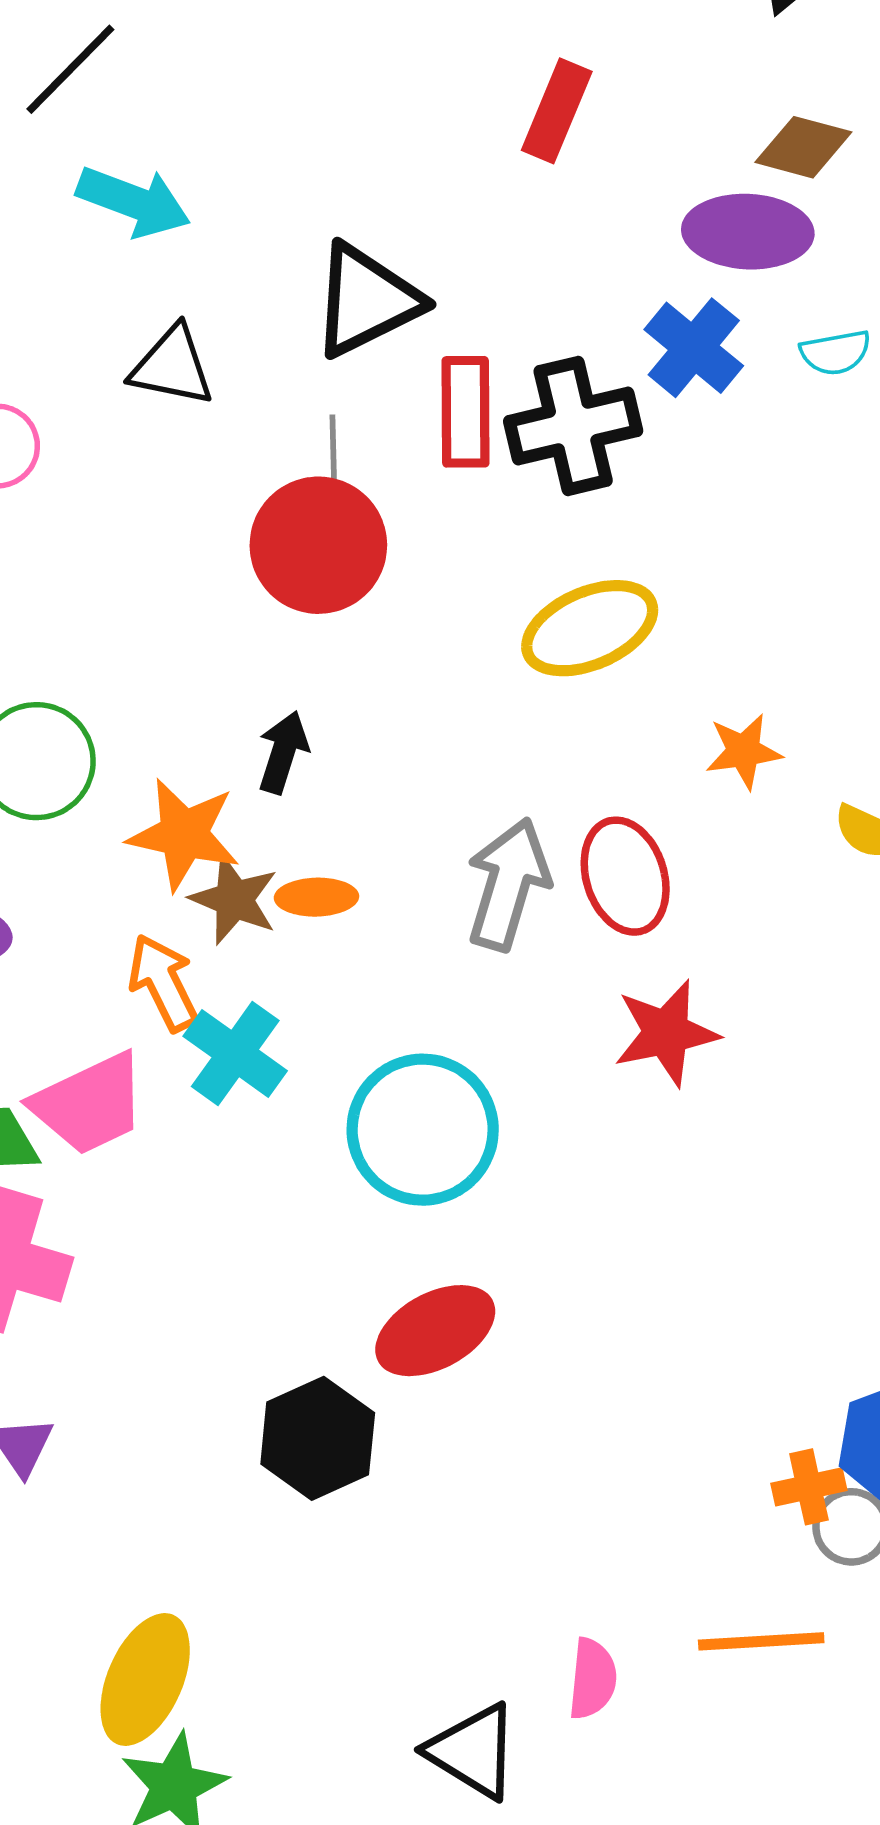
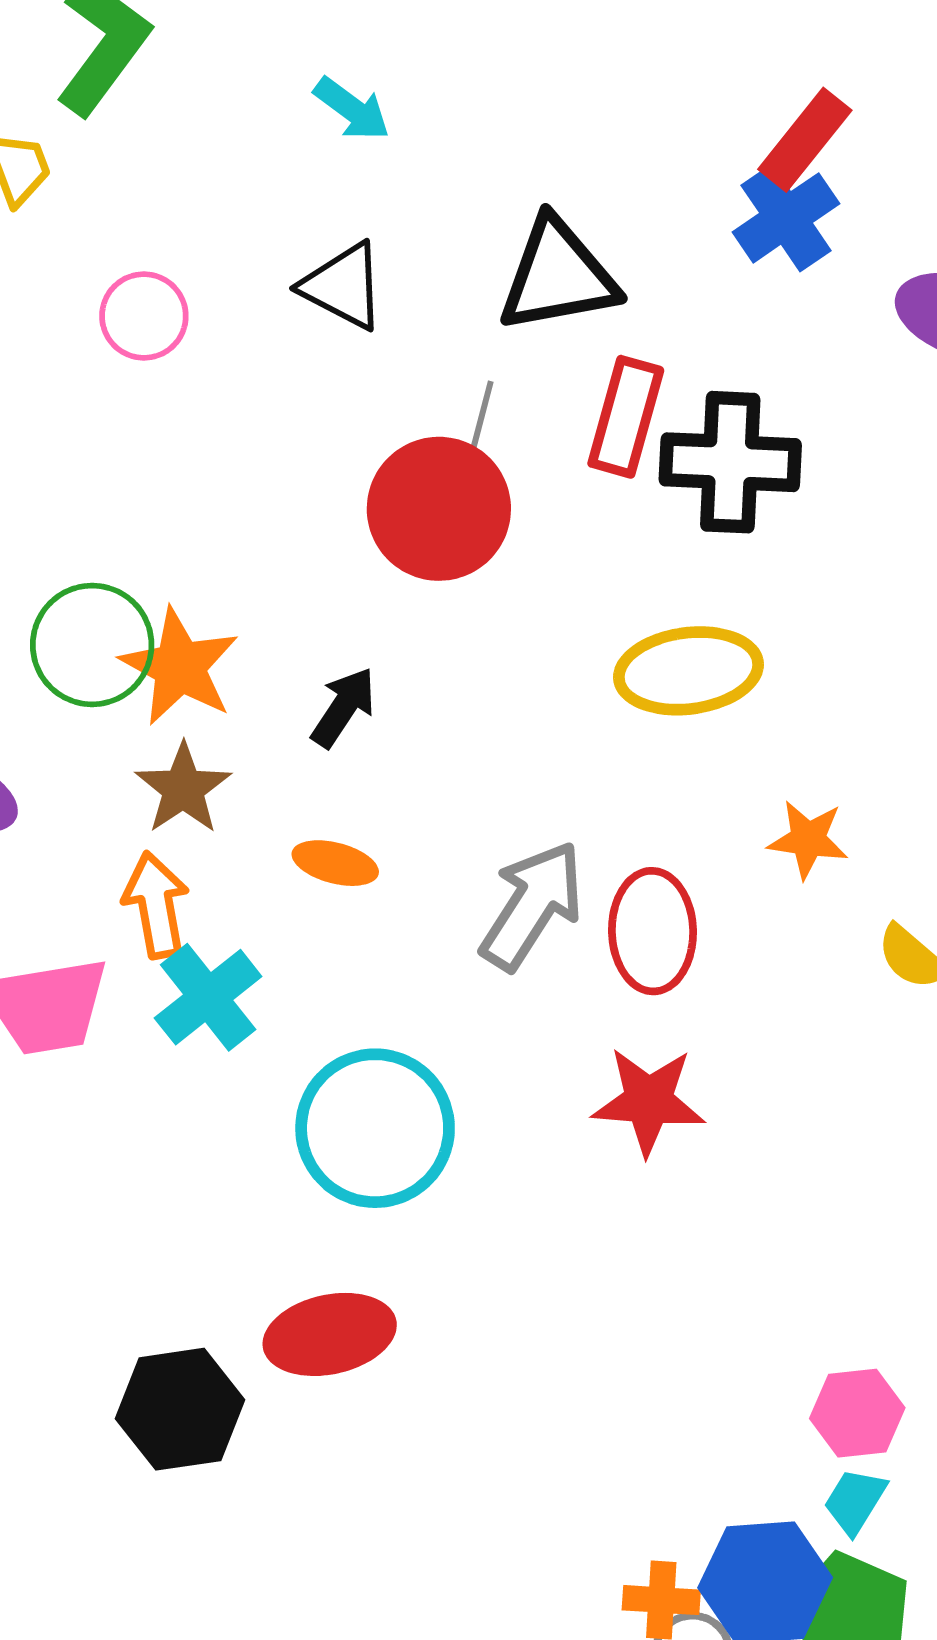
cyan arrow: (134, 202) -> (352, 109), size x0.7
blue cross: (694, 348) -> (786, 218), moved
orange star: (184, 834) -> (180, 667), moved
brown star: (234, 899) -> (183, 789), moved

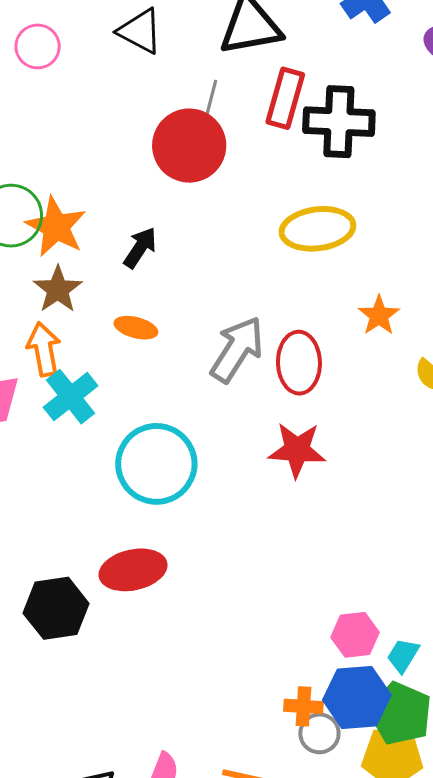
orange star: (808, 839) -> (379, 315), turned 30
pink hexagon: (857, 1413) -> (355, 635), moved

